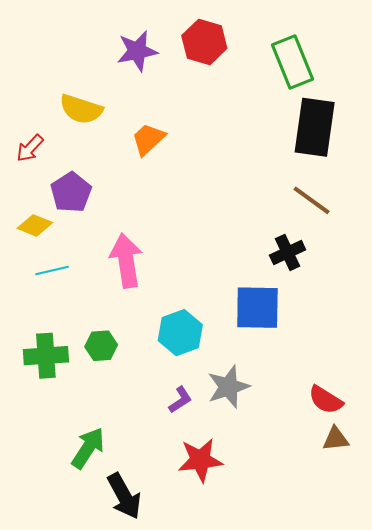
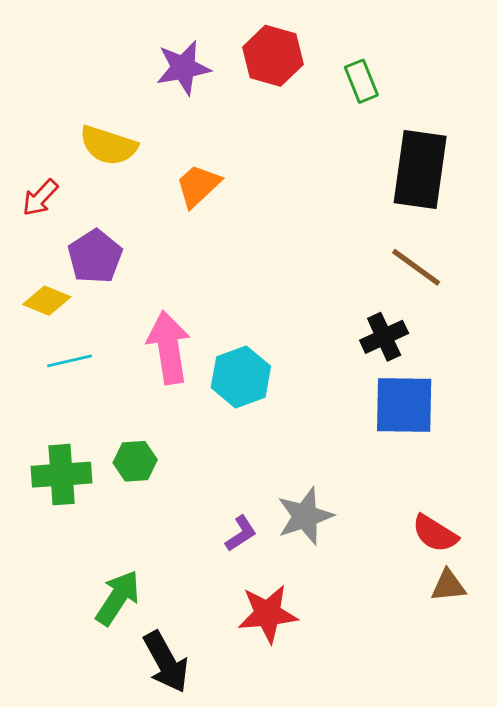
green rectangle: (293, 62) -> (361, 81), moved, size x0.6
blue square: (257, 308) -> (404, 405), moved
cyan hexagon: (180, 333) -> (241, 377), moved

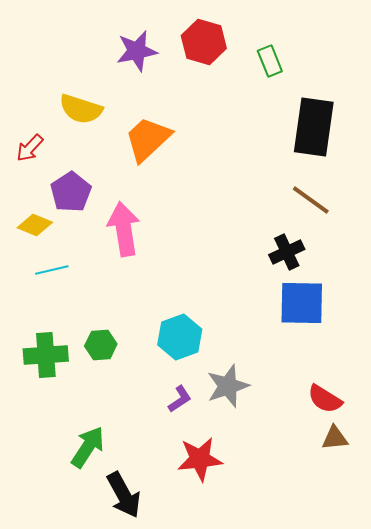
orange trapezoid: (198, 186) -> (148, 139), size x1.4
pink arrow: (169, 347) -> (124, 229), moved
cyan hexagon: (241, 377) -> (180, 337), moved

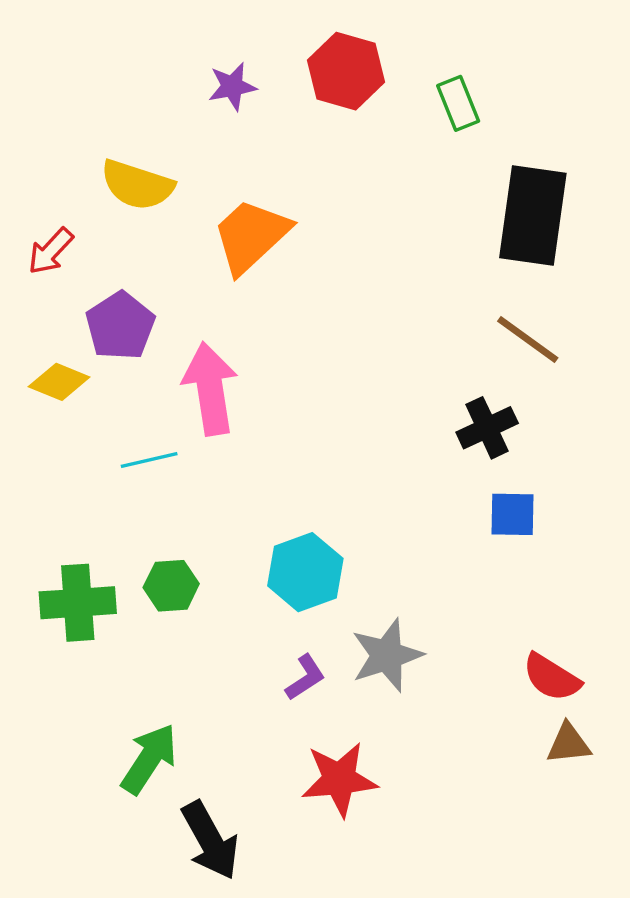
purple star: (137, 51) -> (232, 86), size x0.7
cyan line: (52, 270) -> (149, 460), moved
blue square: (302, 303) -> (512, 514), size x0.6

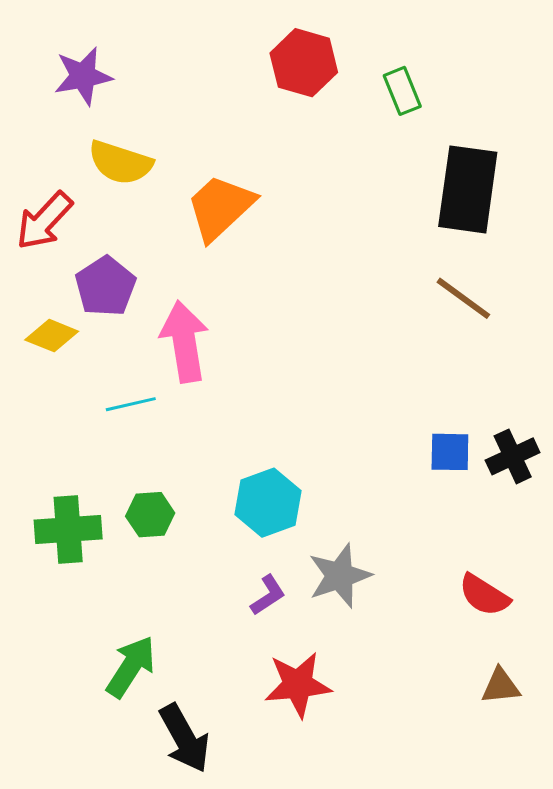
purple star: (232, 86) -> (83, 76), moved, size x1.4
red arrow: (51, 251) -> (44, 221), size x1.4
black cross: (487, 428) -> (513, 456), moved
brown triangle: (569, 744) -> (501, 686), moved

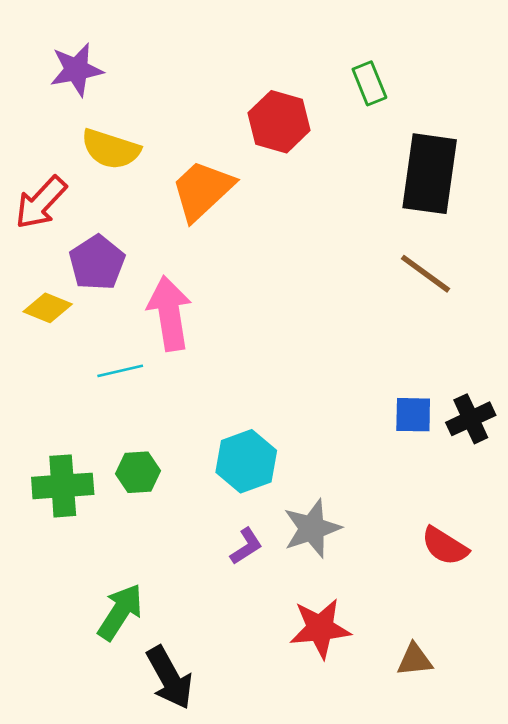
red hexagon: (304, 63) -> (279, 122), moved
red star: (298, 685) -> (320, 628), moved
brown triangle: (501, 686) -> (415, 660), moved

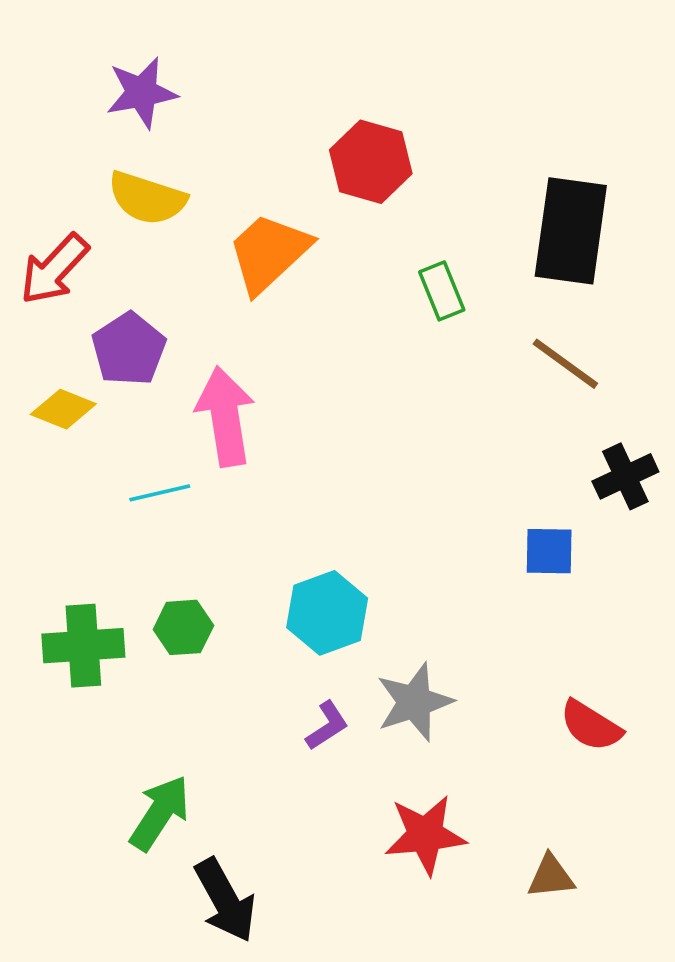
purple star: (76, 70) -> (142, 93), moved
green rectangle: (369, 83) -> (442, 291), moved
black cross: (471, 419) -> (625, 476), moved

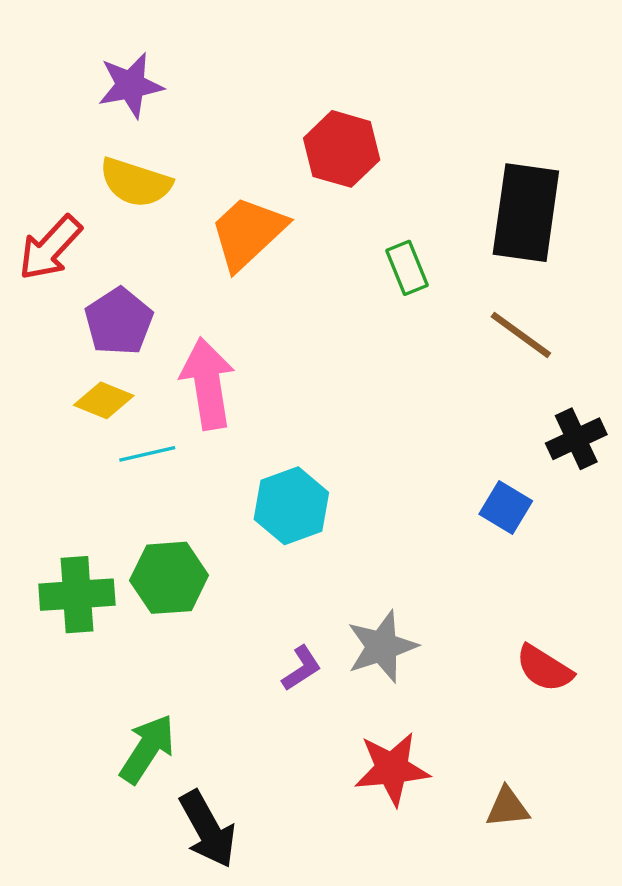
yellow diamond: (63, 409) -> (104, 400), moved
blue square: (549, 551) -> (506, 507), turned 30
cyan hexagon: (327, 613) -> (291, 506), moved
green hexagon: (183, 627) -> (169, 578), size x1.4

